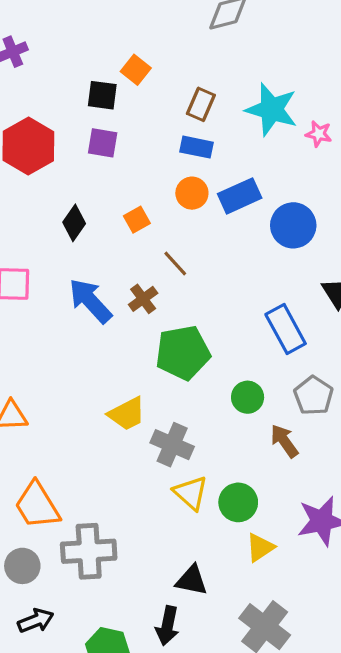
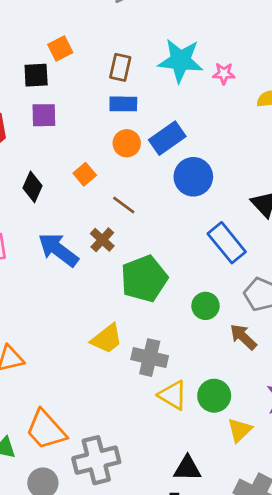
orange square: (136, 70) -> (60, 48), turned 35
blue circle: (293, 225) -> (193, 177), moved

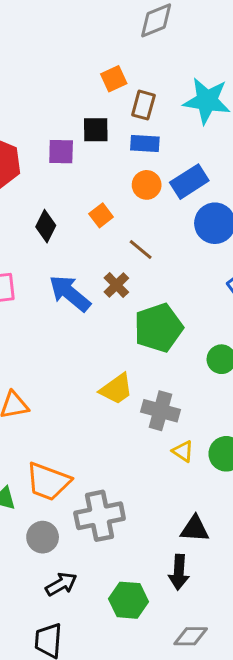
orange square: (60, 48) -> (114, 79), moved
black square: (36, 75) -> (96, 130), moved
yellow triangle: (173, 395) -> (183, 451), size x0.7
orange trapezoid: (46, 430) -> (48, 482), turned -30

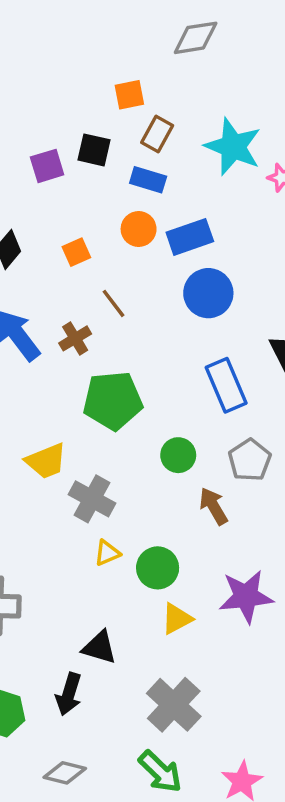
purple square: (61, 152) -> (47, 166), turned -32
yellow triangle: (183, 451) -> (107, 553), turned 50

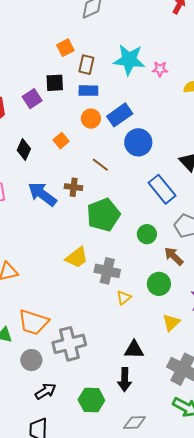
brown line: (114, 303) -> (100, 165), moved
brown cross: (75, 338) -> (74, 187), turned -36
green circle: (158, 568) -> (159, 284), moved

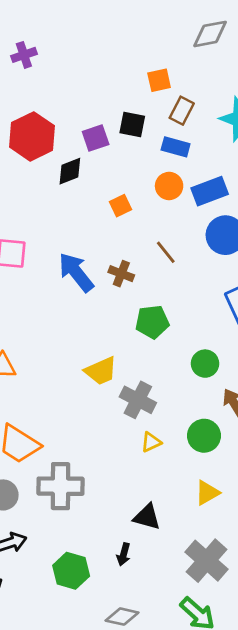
black diamond: (24, 150) -> (70, 171), moved, turned 30
green pentagon: (103, 215) -> (152, 322), size x0.7
black arrow: (125, 380) -> (124, 554), size x0.7

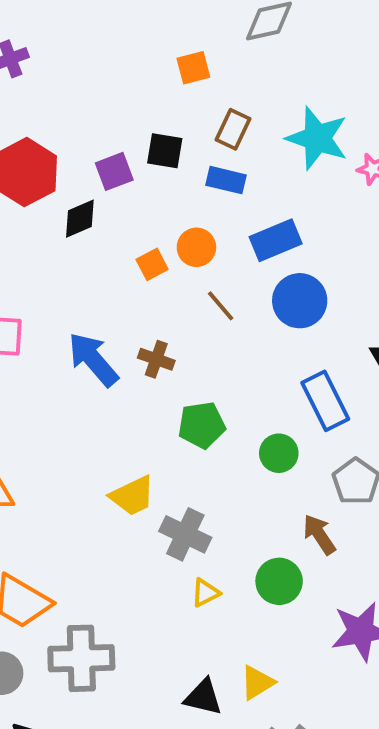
orange square: (159, 80) -> (193, 68), moved
orange circle: (169, 186) -> (196, 247), moved
brown line: (166, 252) -> (221, 306), moved
green circle: (205, 364) -> (279, 453), moved
yellow triangle: (207, 493) -> (257, 683), moved

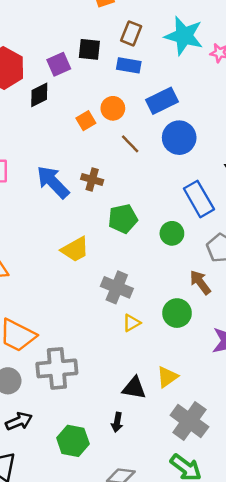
yellow trapezoid: (132, 496) -> (75, 249), moved

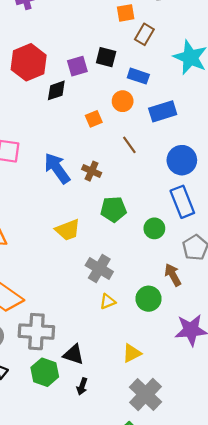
brown rectangle: (131, 33) -> (144, 34), moved
orange circle: (113, 108) -> (123, 101), moved
blue circle: (179, 138) -> (182, 160), moved
black triangle: (134, 388) -> (74, 355), moved
green hexagon: (73, 441) -> (45, 372), moved

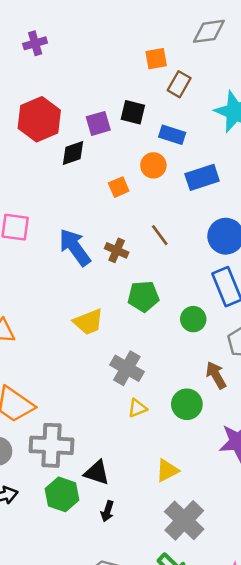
brown line: (129, 145) -> (160, 235), moved

